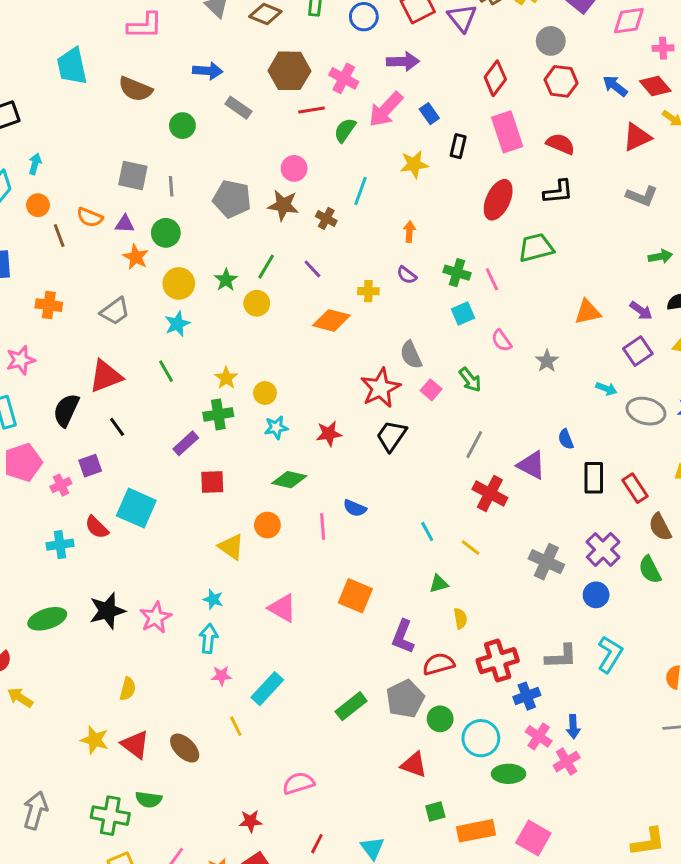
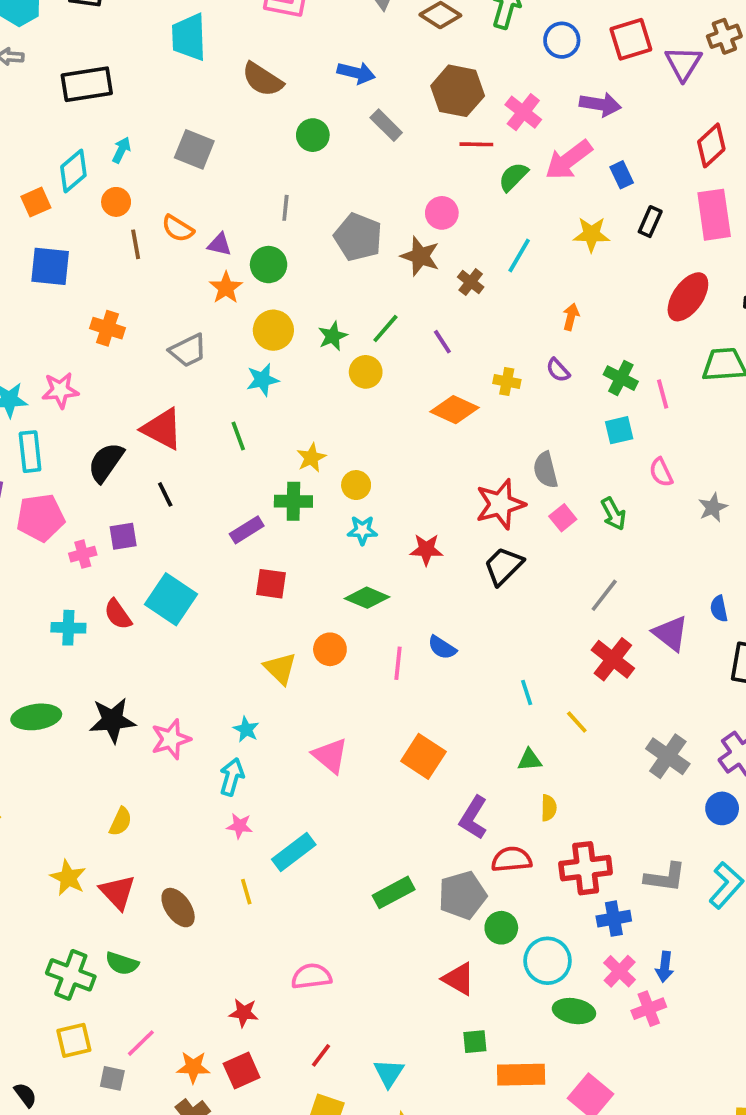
gray square: (133, 176) -> (194, 149), moved
red triangle: (106, 376) -> (162, 429), turned 39

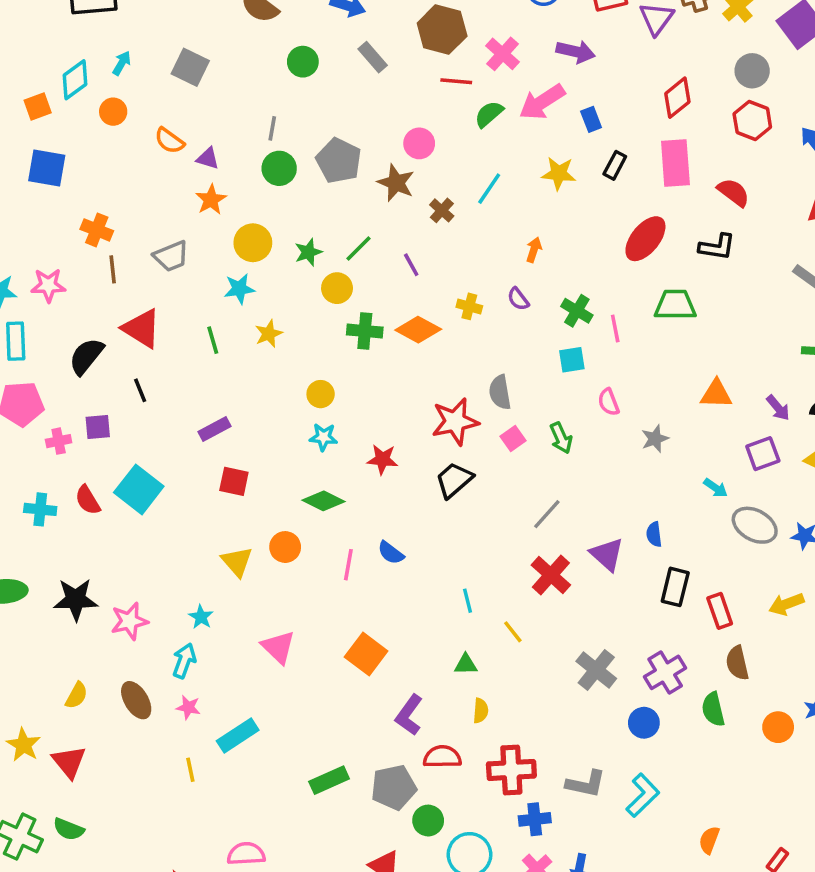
brown line: (136, 244) -> (113, 269), moved
green circle: (269, 265) -> (279, 168), moved
yellow star: (311, 458) -> (269, 334), moved
green cross: (293, 501) -> (365, 331), moved
brown ellipse: (178, 908) -> (136, 700), moved

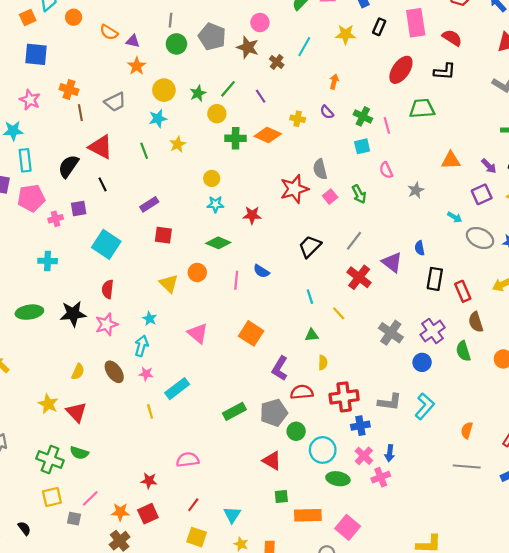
pink star: (48, 285) -> (30, 100), moved, turned 30
black trapezoid: (454, 480) -> (310, 246), moved
red semicircle: (88, 500) -> (108, 289), moved, turned 42

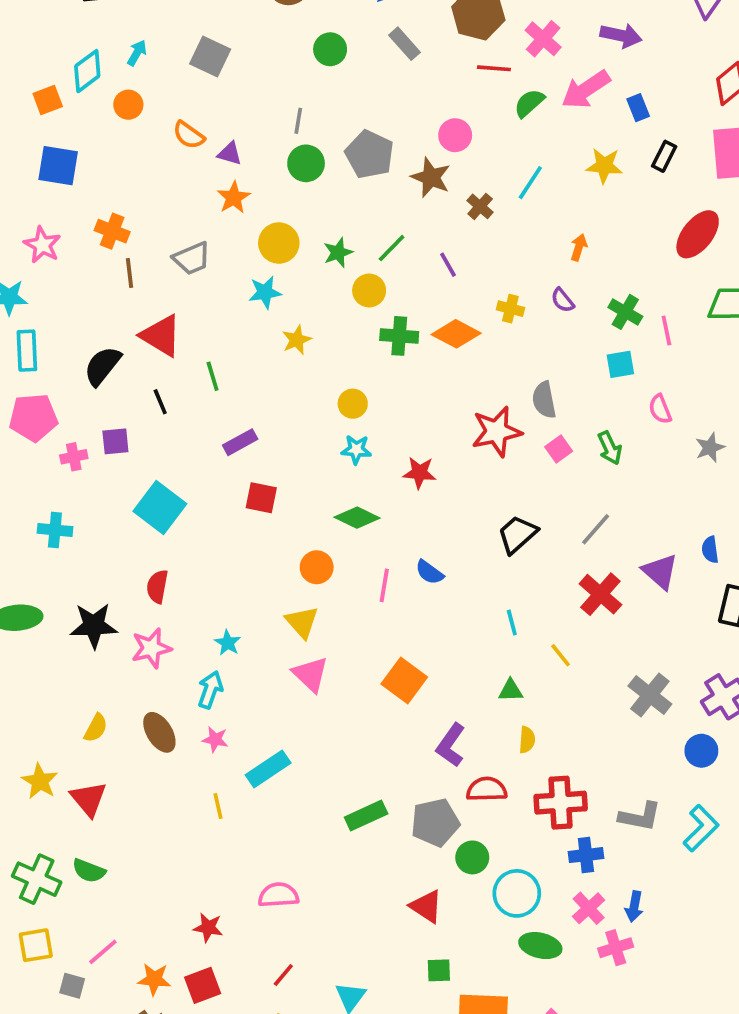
green line: (144, 151) -> (213, 376), moved
yellow triangle: (169, 283) -> (302, 622), moved

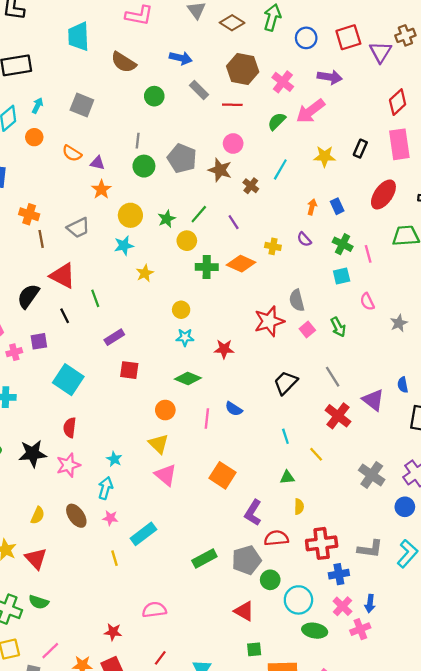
red line: (494, 68) -> (232, 105), moved
blue rectangle: (638, 108) -> (337, 206), moved
gray line: (596, 529) -> (333, 377), turned -70

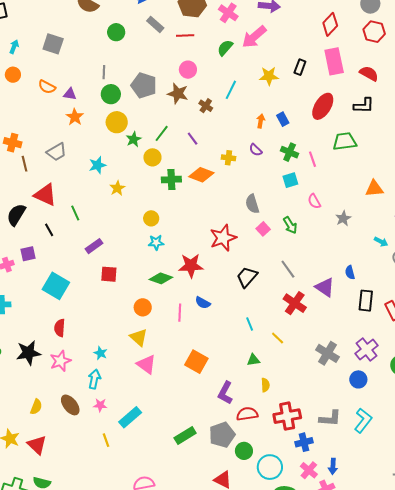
yellow circle: (130, 215) -> (117, 122), moved
red star: (269, 321) -> (223, 238), moved
red star: (224, 349) -> (191, 266), moved, size x1.4

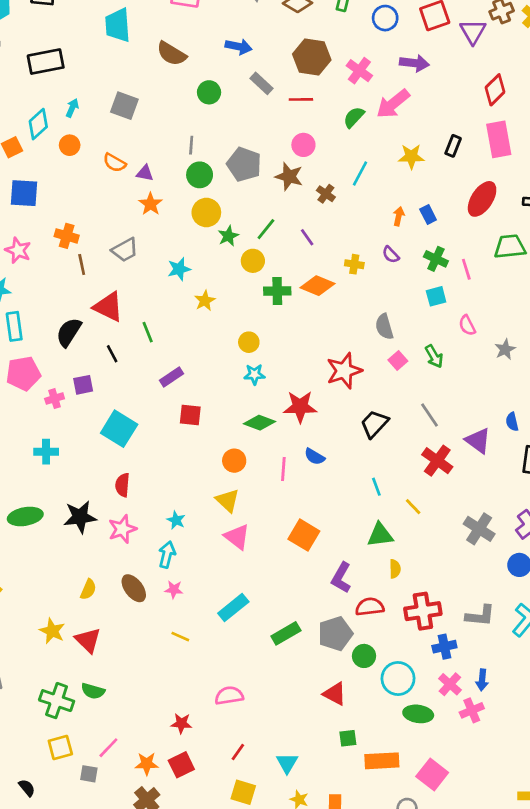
green triangle: (253, 360) -> (380, 535), size x1.5
cyan rectangle: (130, 417) -> (233, 608), moved
yellow line: (106, 440) -> (180, 637), turned -48

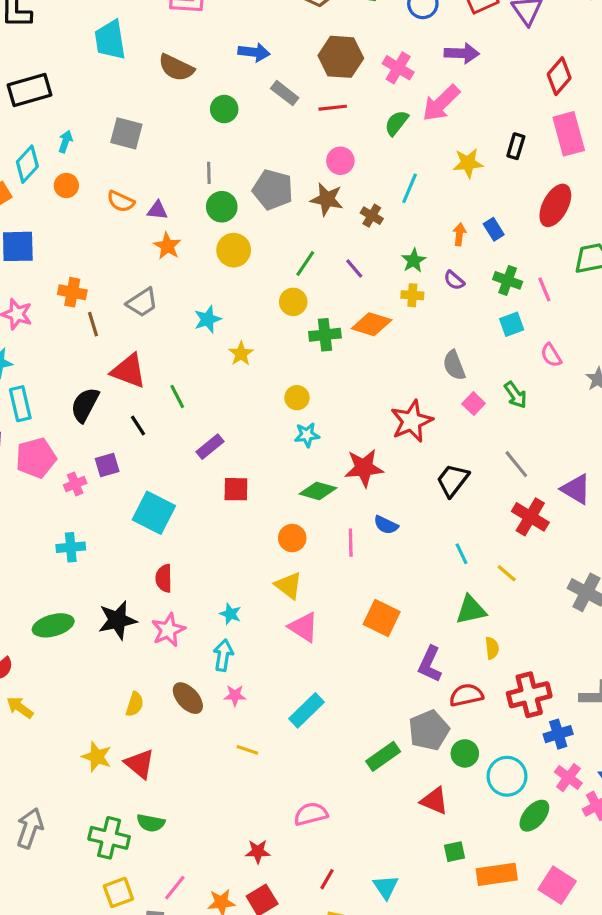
green star: (228, 236) -> (414, 261), moved
green rectangle: (286, 633) -> (383, 756), moved
green ellipse: (418, 714) -> (534, 816), turned -52

